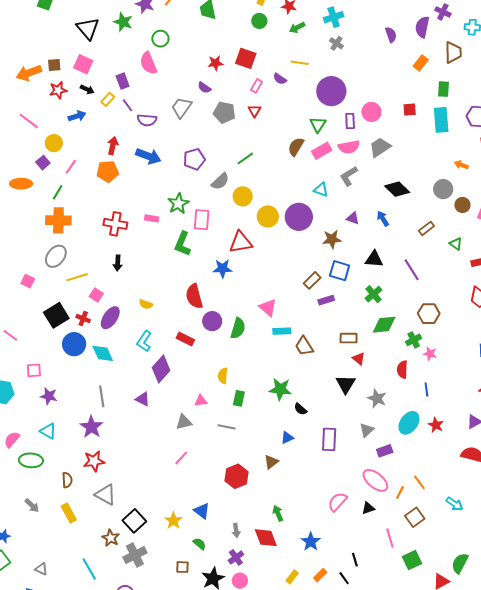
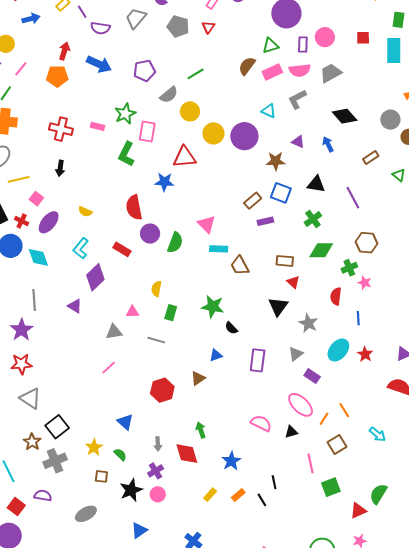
green triangle: (318, 125) -> (270, 46), turned 36
purple rectangle: (385, 451) -> (312, 376), turned 49
pink semicircle: (337, 502) -> (261, 423), turned 70
yellow star: (173, 521) -> (94, 447), moved

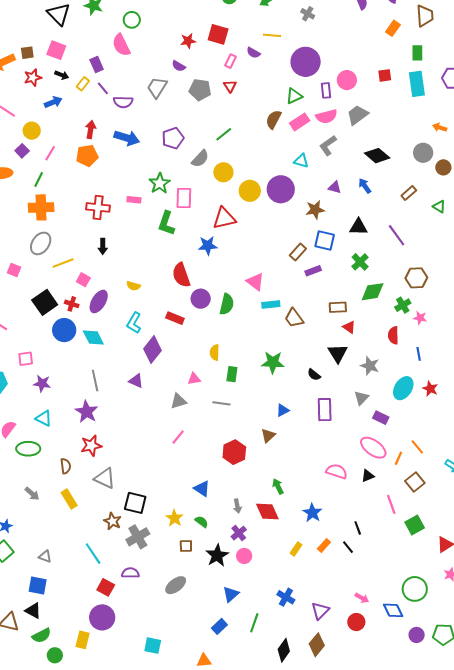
black semicircle: (231, 328) -> (314, 375), moved
black square: (57, 427) -> (135, 503), turned -30

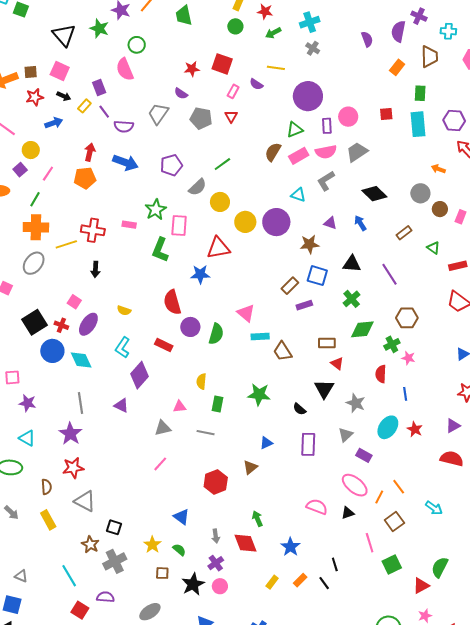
yellow line: (63, 263) -> (66, 244), moved
black square: (135, 503) -> (114, 527), size x0.7

